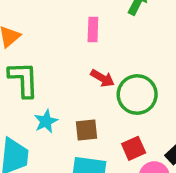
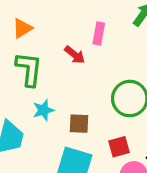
red arrow: (102, 78) -> (75, 55), moved

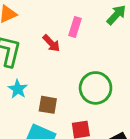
cyan star: (43, 110) -> (18, 89), turned -30

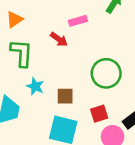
pink rectangle: (75, 27) -> (78, 21), turned 66

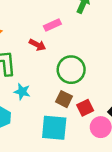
green circle: (106, 73) -> (71, 70), moved
brown square: (65, 96) -> (64, 99), moved, turned 35

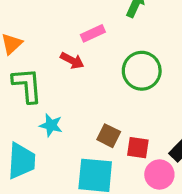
green circle: (71, 70) -> (142, 71), moved
red square: (85, 108) -> (138, 148), turned 35

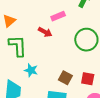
red square: (138, 148) -> (88, 79), moved

